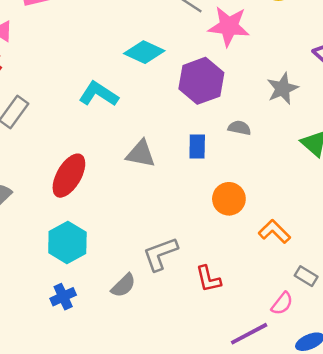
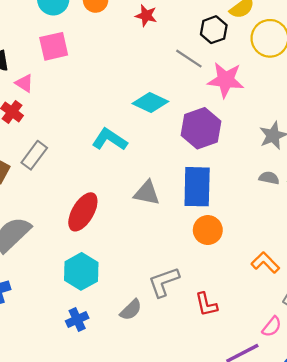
gray semicircle: (239, 128) -> (269, 178), moved
blue rectangle: (197, 147) -> (197, 187), size x1.8
orange circle: (229, 199) -> (208, 230), moved

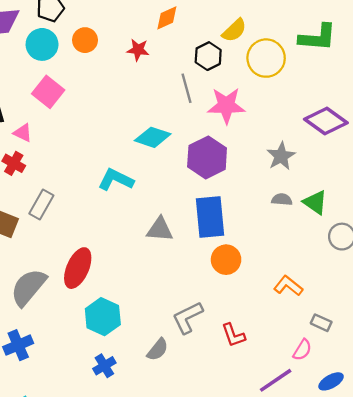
pink square: (54, 46) -> (48, 92), turned -32
gray line: (189, 59) -> (186, 88), turned 48
red ellipse: (83, 212) -> (78, 268), moved

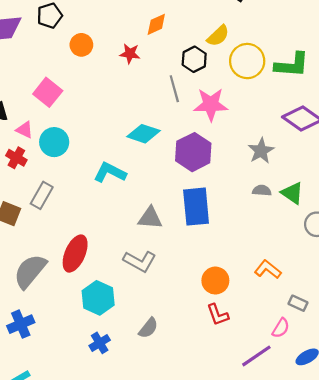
green L-shape: (318, 37) -> (292, 65), moved
cyan circle: (42, 44) -> (54, 142), moved
orange circle: (226, 260) -> (215, 281), moved
gray L-shape: (188, 317) -> (140, 261), moved, turned -124

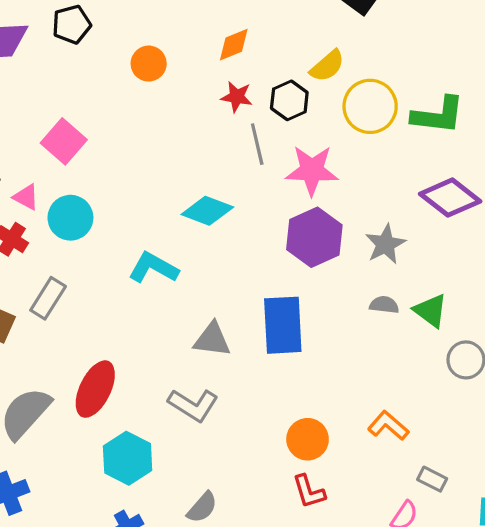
orange circle: (81, 45) -> (149, 64), moved
red star: (130, 54) -> (237, 97), moved
purple hexagon: (193, 152) -> (314, 237), moved

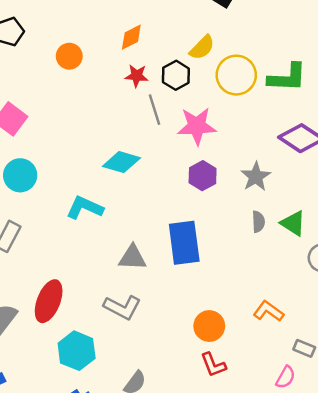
purple hexagon: (314, 237) -> (203, 176), size x0.7
gray semicircle: (384, 305) -> (258, 222), turned 85

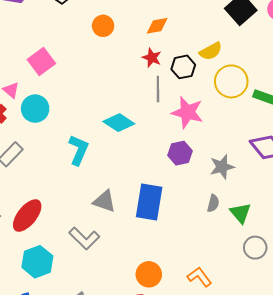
cyan L-shape: (85, 208) -> (79, 150), turned 72

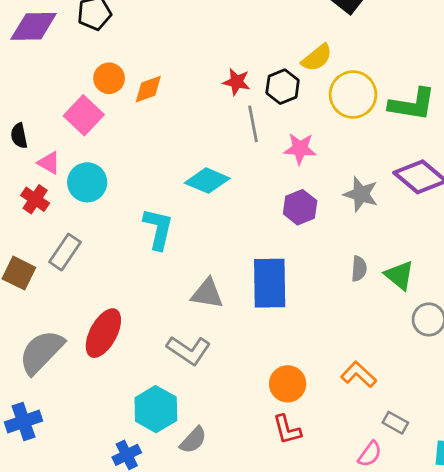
orange circle: (103, 26) -> (109, 78), moved
orange diamond: (157, 26) -> (148, 89), moved
pink star: (187, 112) -> (300, 149), size x0.7
gray star: (222, 167) -> (361, 194), moved, turned -30
cyan hexagon: (37, 262) -> (156, 409), moved

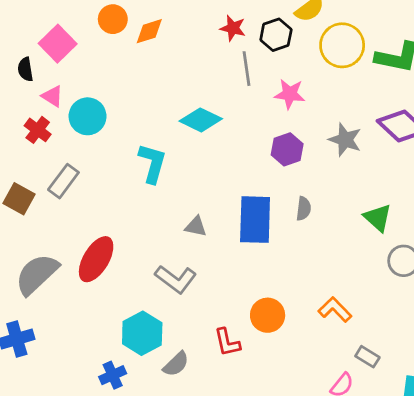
pink square: (84, 115) -> (58, 44), moved
gray semicircle: (359, 269) -> (304, 209), moved
gray triangle: (207, 294) -> (196, 226), size x0.7
red L-shape: (287, 430) -> (227, 342), moved

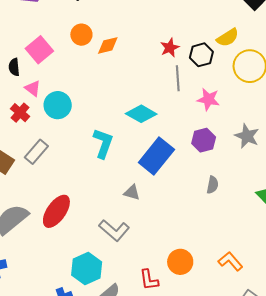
red star: (233, 28) -> (170, 48), turned 30
blue rectangle: (255, 220) -> (156, 156), moved, turned 33

